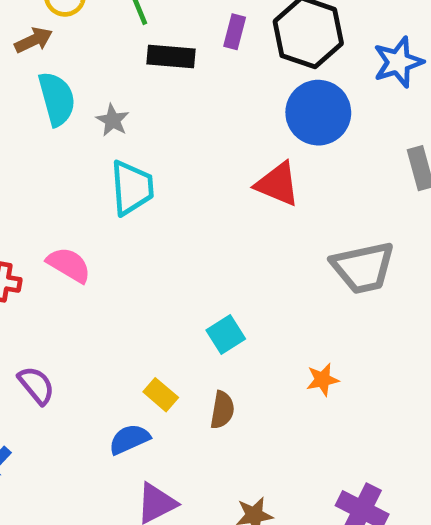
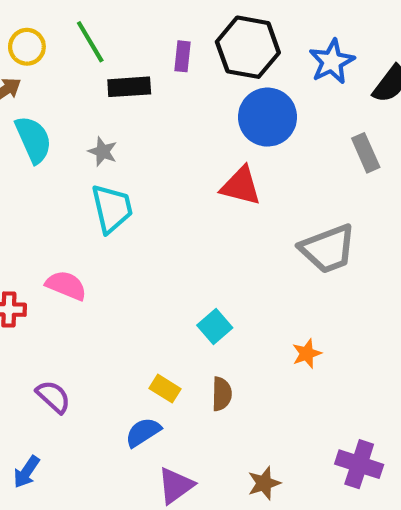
gray star: (113, 120) -> (103, 151), moved

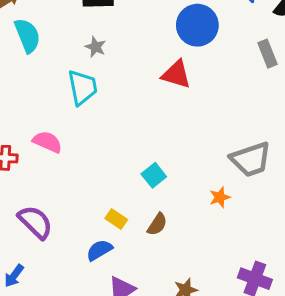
gray star: (103, 151) -> (95, 47), moved
gray trapezoid: (328, 249) -> (251, 159), moved
brown semicircle: (222, 394) -> (157, 224), turned 30
purple semicircle: (53, 397) -> (35, 222), size x1.4

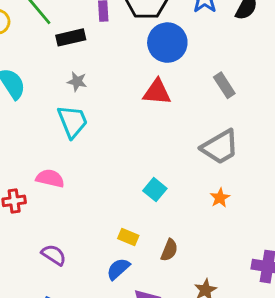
gray rectangle: (267, 54) -> (224, 85), moved
gray trapezoid: (251, 159) -> (220, 147), moved
purple semicircle: (35, 222) -> (54, 255), size x0.7
brown semicircle: (157, 224) -> (169, 250), moved

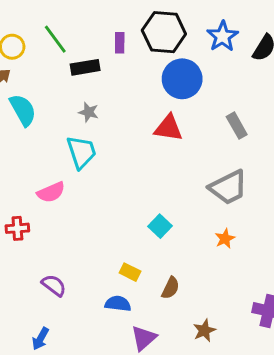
pink semicircle: (50, 178) -> (51, 192), moved, turned 140
blue semicircle: (118, 269) -> (118, 304), turned 45

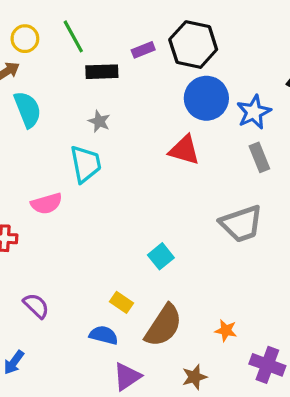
blue star: (223, 36) -> (254, 112), moved
purple rectangle: (120, 43) -> (143, 50), turned 60
orange star: (225, 239) -> (226, 330), moved, turned 30
brown semicircle: (171, 288) -> (164, 326), size x1.8

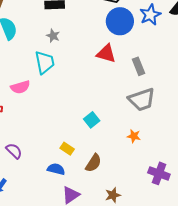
blue star: (254, 112) -> (150, 15), moved
gray rectangle: (259, 157) -> (139, 66), moved
brown semicircle: (164, 326) -> (93, 163), size x0.7
orange star: (226, 330) -> (134, 136), moved
purple cross: (267, 365) -> (159, 173), moved

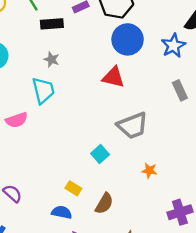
blue star: (150, 15) -> (173, 46), moved
gray rectangle: (139, 66) -> (180, 90), moved
gray trapezoid: (142, 99) -> (133, 126), moved
purple cross: (159, 173) -> (180, 212), turned -35

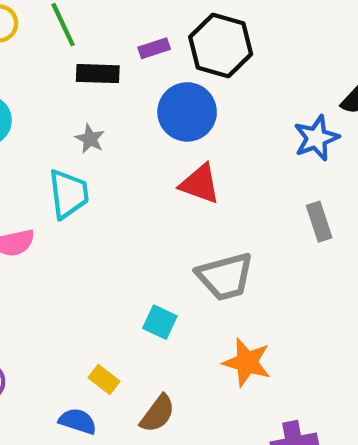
blue circle: (128, 39) -> (187, 112), moved
cyan square: (100, 154) -> (160, 322), turned -30
orange star: (149, 171) -> (247, 362), size x1.6

